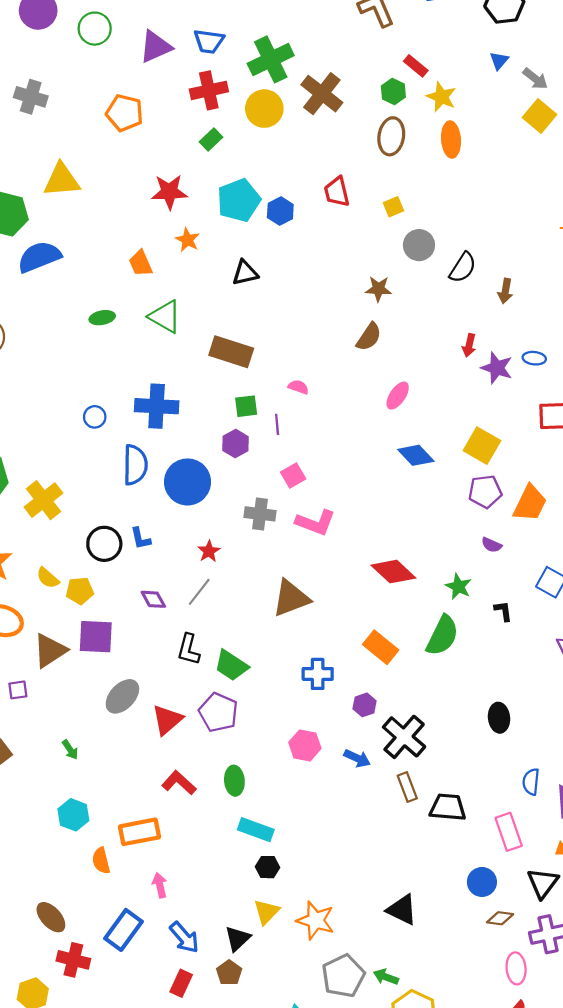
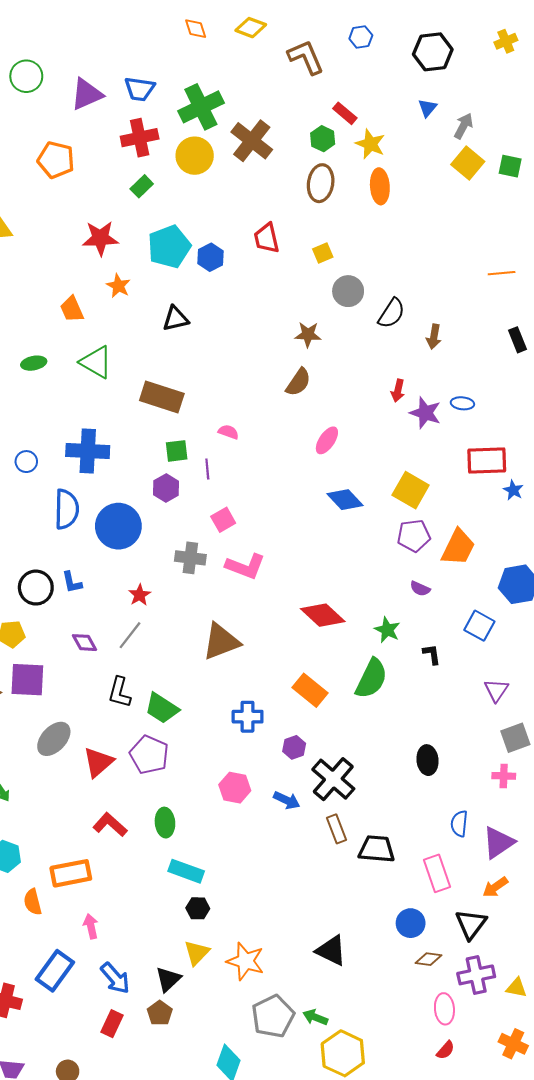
gray arrow: (535, 79) -> (463, 126), turned -100

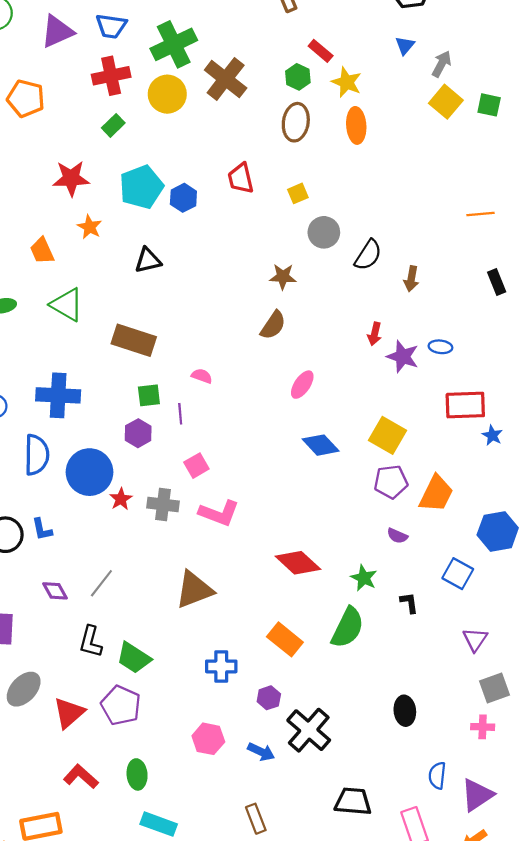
red star: (140, 595) -> (121, 499), moved
brown rectangle: (336, 829) -> (256, 819), moved

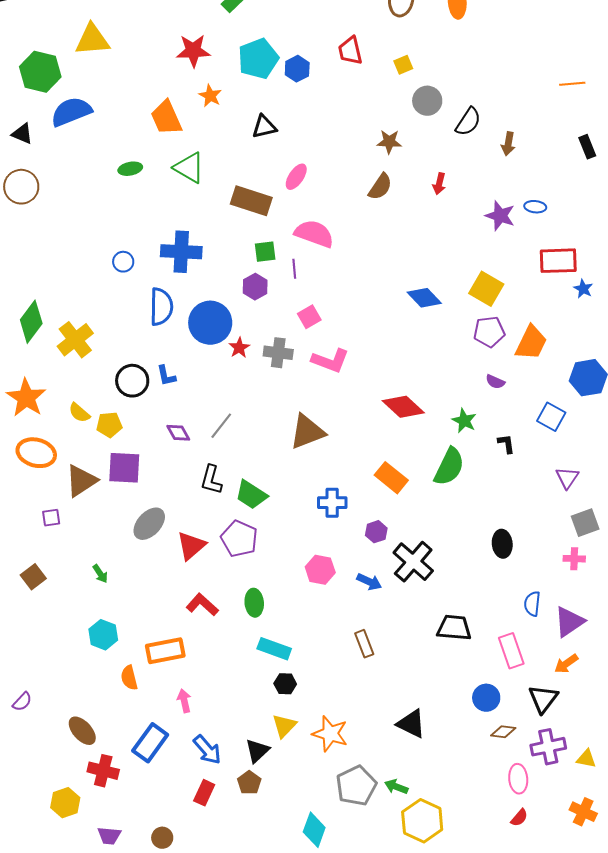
orange trapezoid: (42, 251) -> (166, 118), size x1.4
red arrow: (375, 334) -> (439, 184), moved
pink semicircle: (202, 376) -> (314, 234), size x2.0
pink ellipse: (302, 385) -> (296, 177), moved

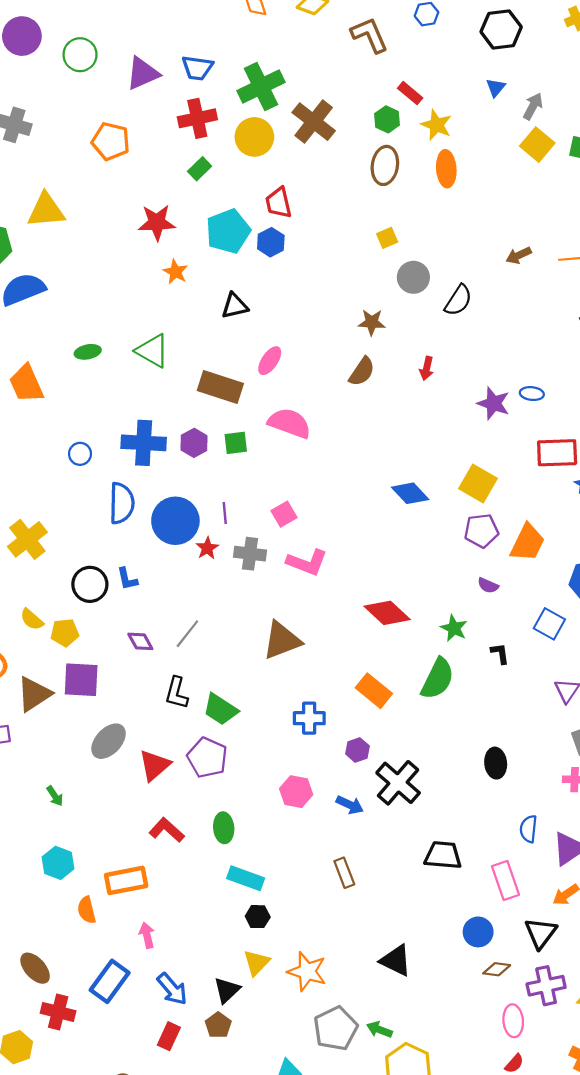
red trapezoid: (350, 51) -> (279, 203), moved
orange trapezoid: (166, 118) -> (26, 384), moved
brown arrow: (508, 144) -> (519, 255), moved, turned 55
purple line: (294, 269) -> (225, 513), moved
purple hexagon: (255, 287) -> (194, 443), moved

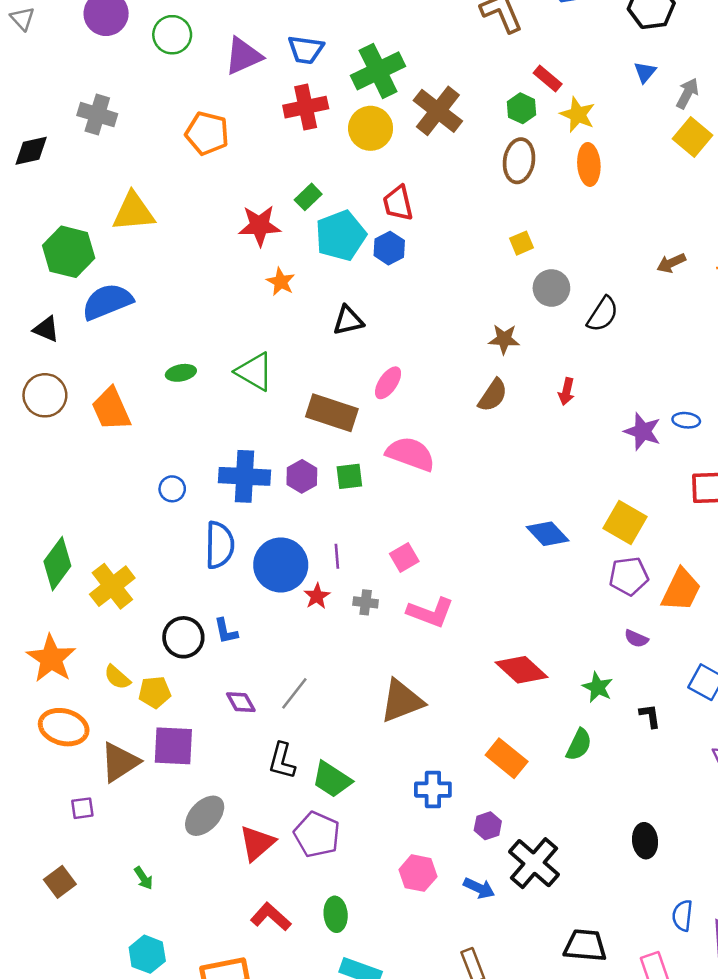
green rectangle: (200, 169) -> (308, 197), moved
gray cross: (250, 554) -> (366, 602), size x0.7
green semicircle: (438, 679) -> (579, 745), size x0.7

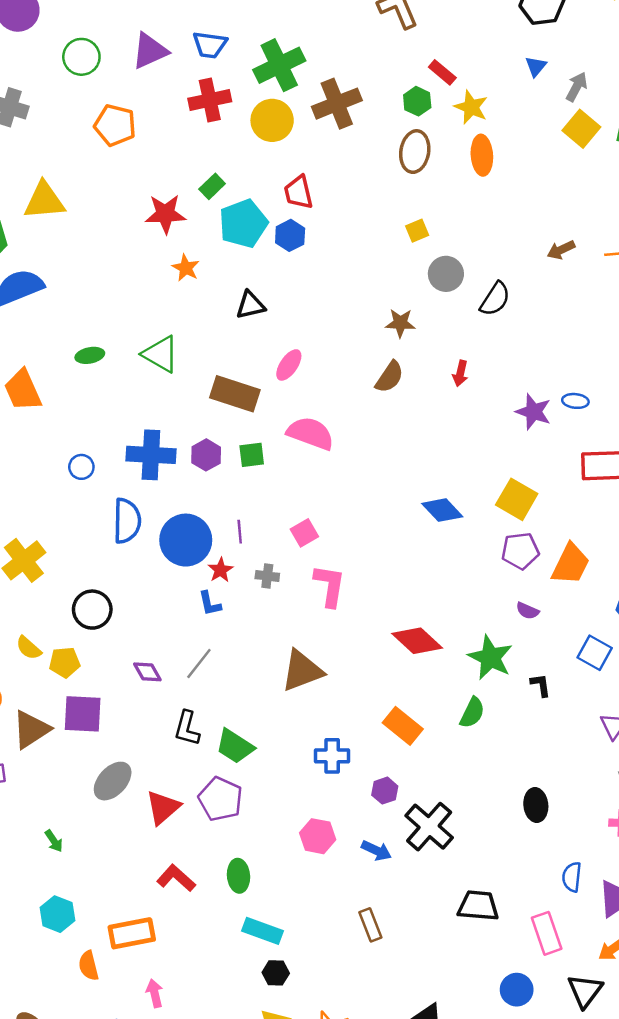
green circle: (172, 35) -> (81, 57), moved
brown cross: (438, 111) -> (337, 104), turned 30
pink L-shape: (430, 612) -> (330, 586), turned -102
blue L-shape: (226, 631) -> (210, 604), moved
green star: (598, 687) -> (490, 658), size x1.5

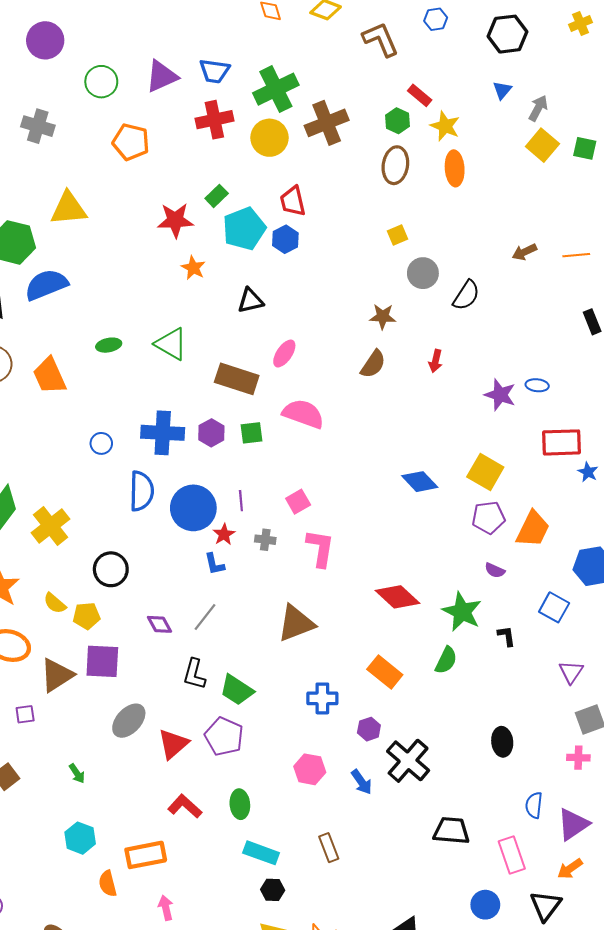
blue arrow: (376, 851) -> (362, 782), turned 30
brown rectangle: (370, 925) -> (329, 848), moved

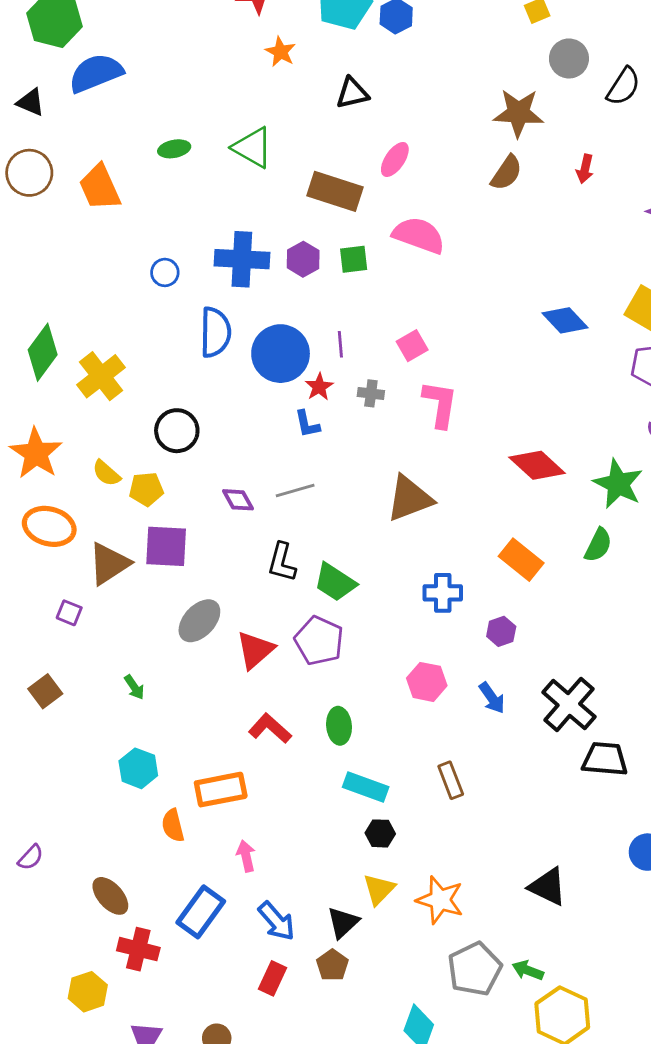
brown star: (383, 316) -> (518, 113), size x1.5
gray line: (205, 617) -> (295, 490), turned 36
purple square: (25, 714) -> (69, 613), turned 30
black cross: (408, 761) -> (569, 704), moved

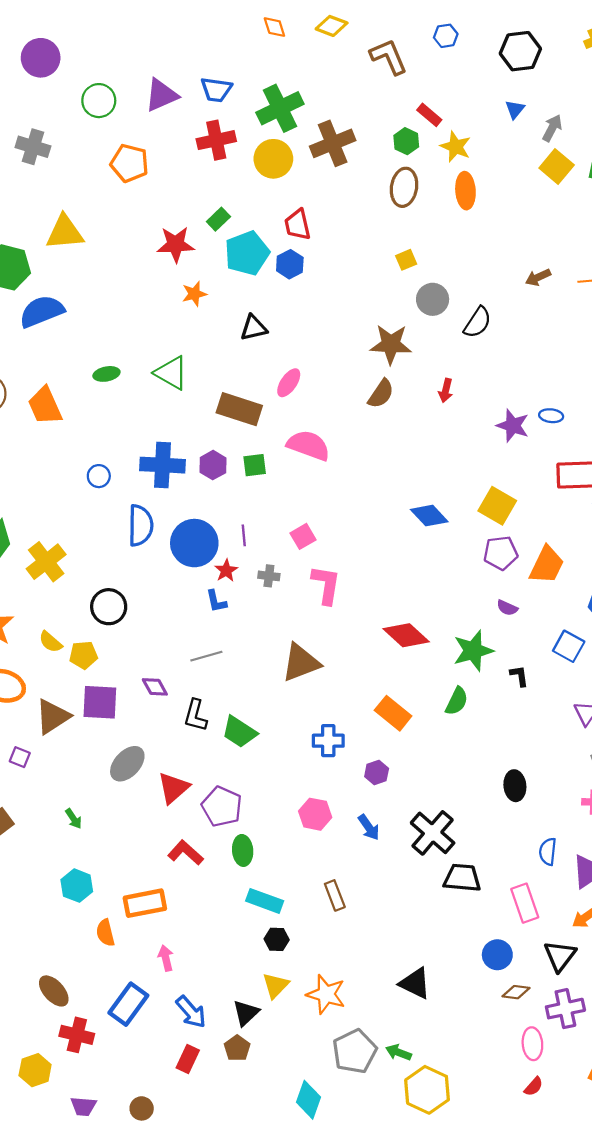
orange star: (281, 52) -> (194, 294), turned 30
green star: (618, 484) -> (473, 651), turned 30
purple diamond: (238, 500) -> (155, 687), moved
purple pentagon: (319, 641) -> (222, 807), moved

